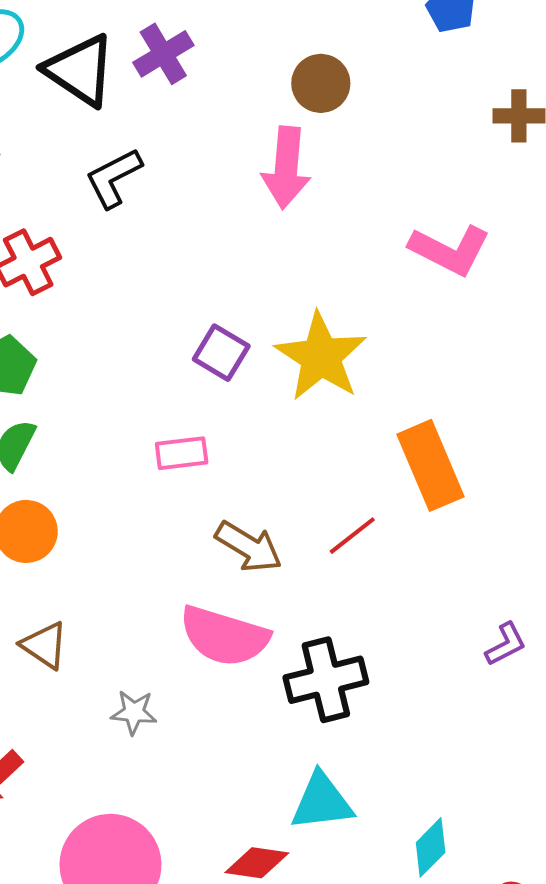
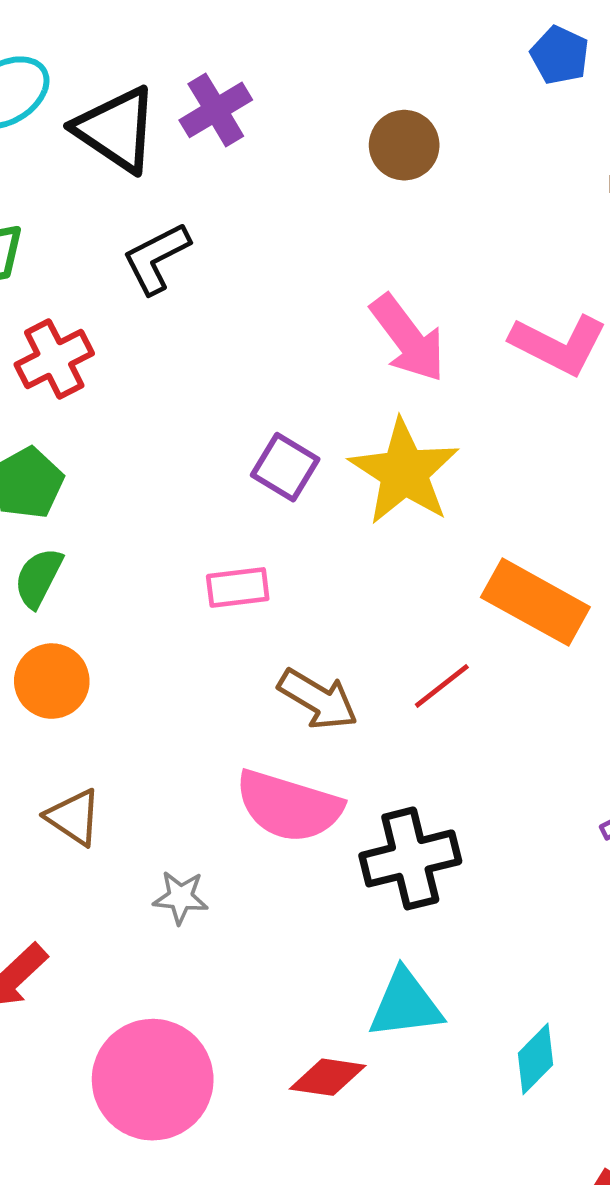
pink arrow: (286, 168) -> (408, 338), moved, turned -42
orange rectangle: (431, 465) -> (535, 602), turned -38

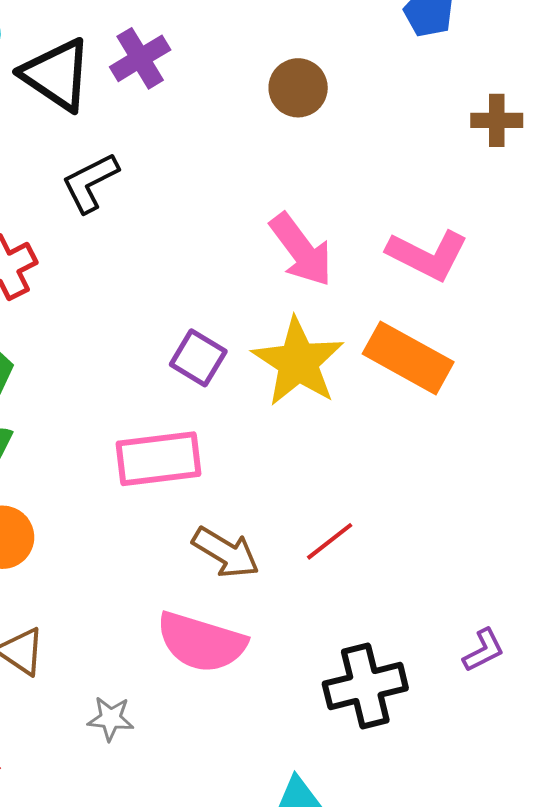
pink rectangle: (238, 587) -> (158, 459), size x1.6
orange rectangle: (535, 602) -> (408, 358), moved
black cross: (410, 858) -> (365, 686), moved

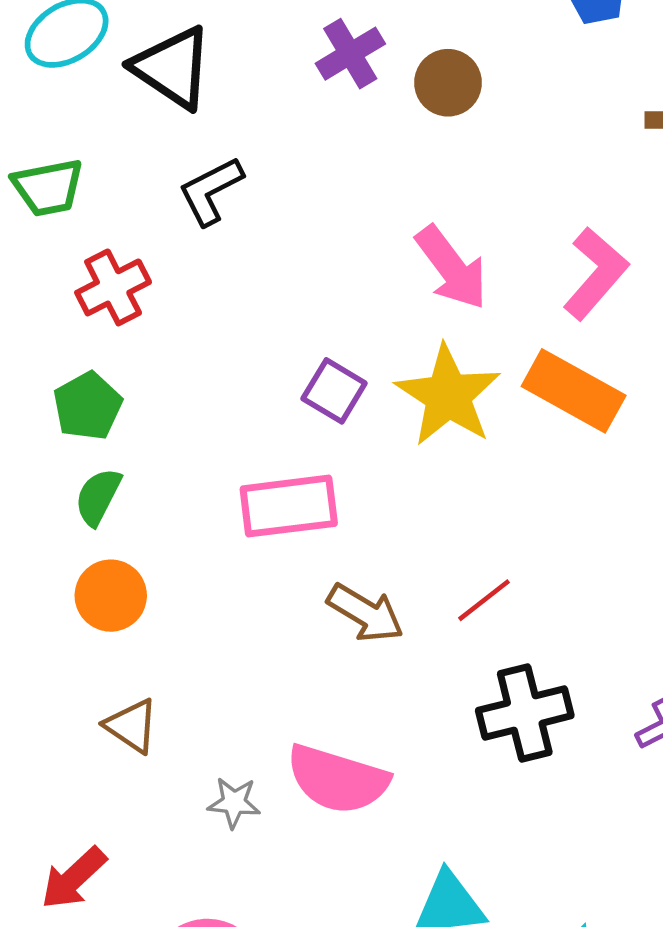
purple cross: (140, 58) -> (350, 54), moved
pink L-shape: (427, 255) -> (596, 273), turned -76
pink semicircle: (201, 642) -> (338, 779), moved
black cross: (365, 686) -> (525, 713), moved

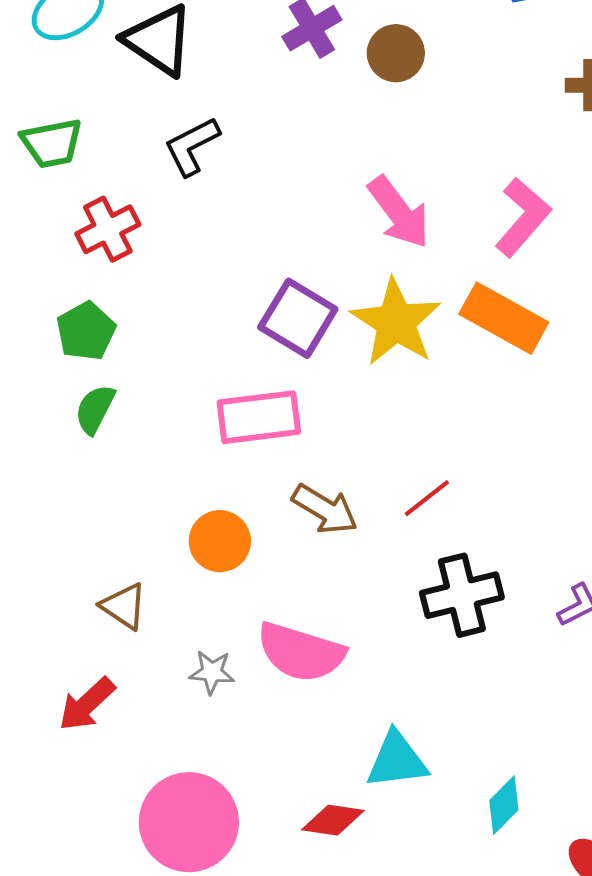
purple square: (334, 391) -> (298, 318), size x1.4
orange circle: (111, 596) -> (220, 541), moved
red arrow: (74, 878) -> (87, 704), moved

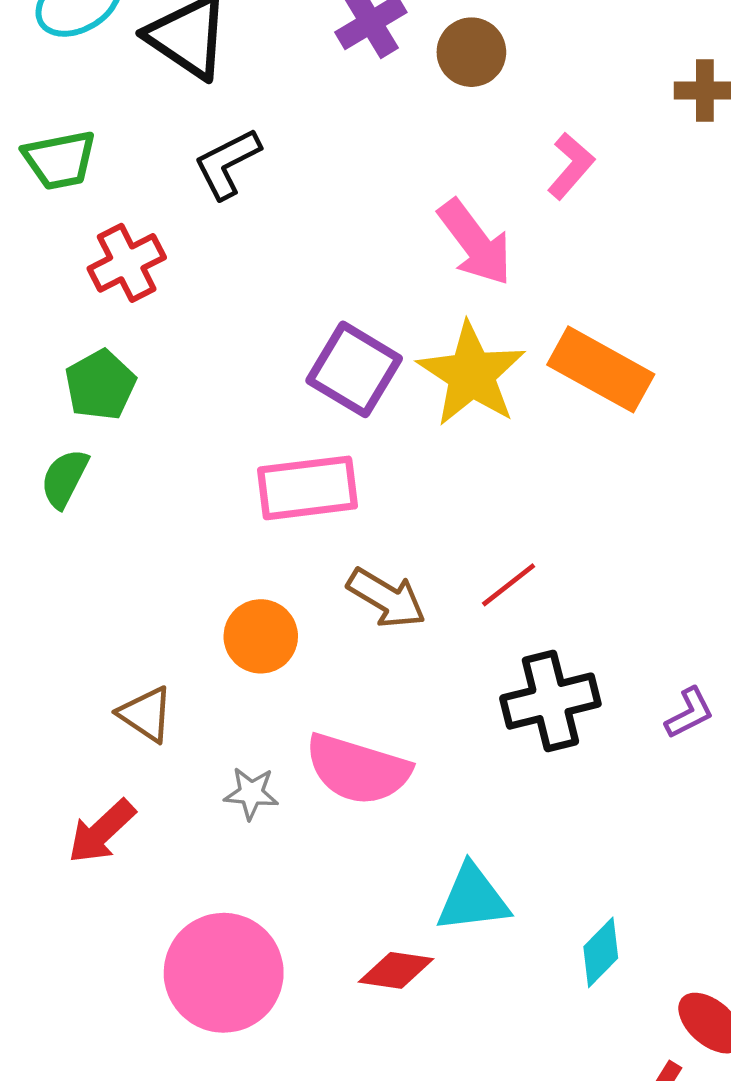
pink L-shape: (523, 217) -> (571, 166), moved, size x0.7
green semicircle: (95, 409) -> (64, 478), moved

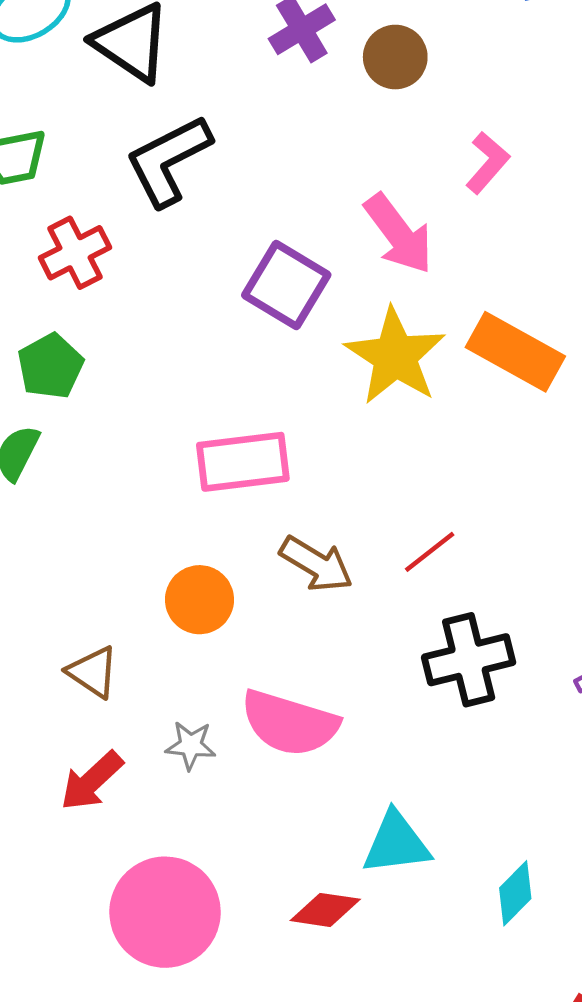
black L-shape: (227, 164) -> (168, 160), size x1.4
purple square: (354, 369) -> (286, 285), moved
red arrow: (102, 832) -> (92, 781), moved

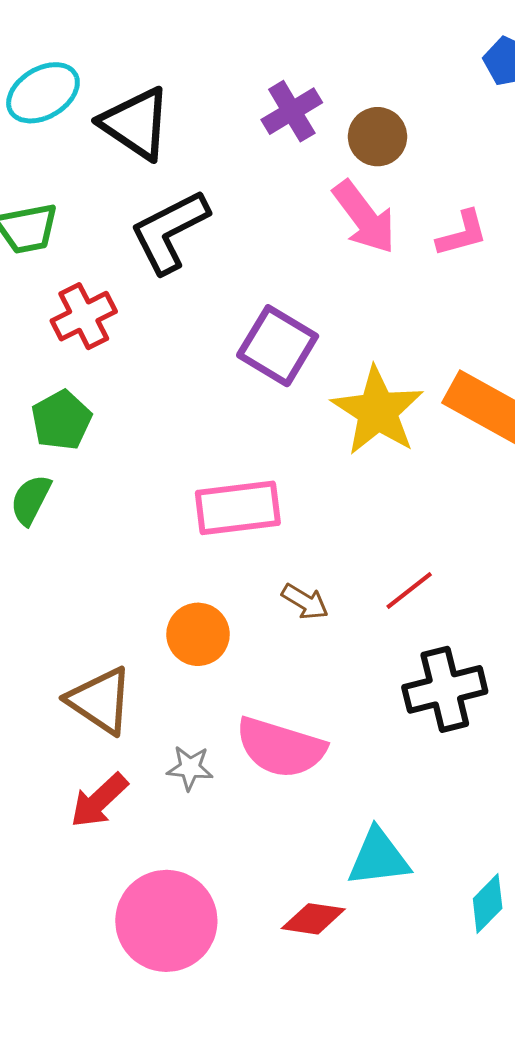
pink L-shape: (488, 163) -> (462, 234), turned 34
pink arrow: (399, 234) -> (364, 217), moved
brown arrow: (316, 564) -> (305, 602), size x0.7
brown triangle: (93, 672) -> (100, 701), size x1.4

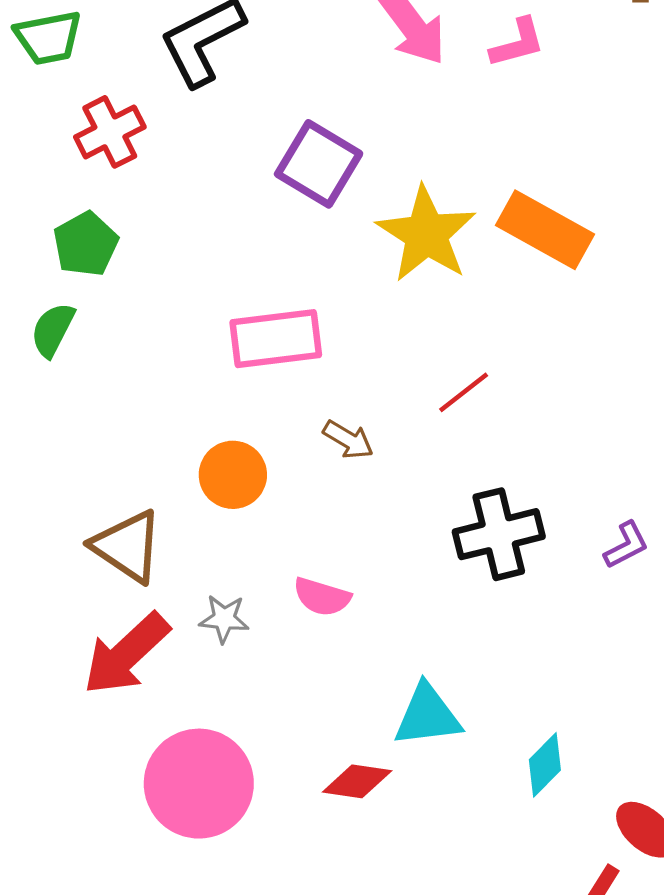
red line: (409, 590) -> (464, 392), moved
pink semicircle: (281, 748) -> (322, 597), size x0.6
red arrow: (99, 801) -> (126, 654), size x1.4

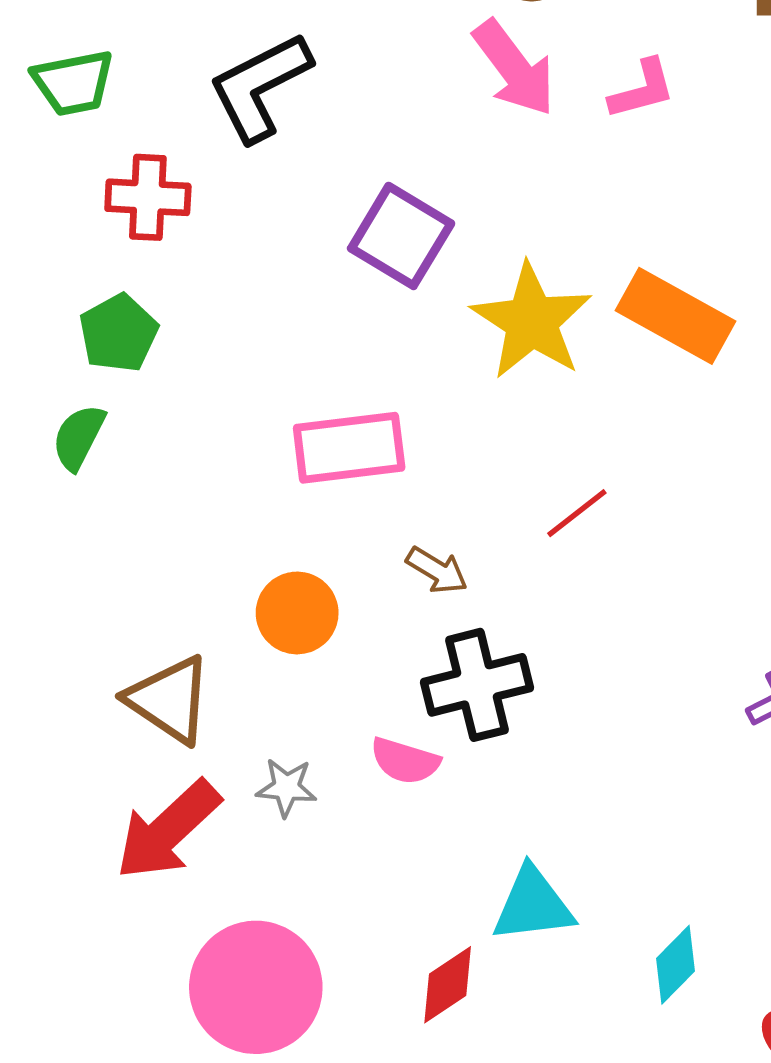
red cross: (110, 132) -> (148, 197), turned 30
black cross: (499, 534) -> (477, 685), moved
red diamond: (357, 781) -> (448, 985), turned -42

